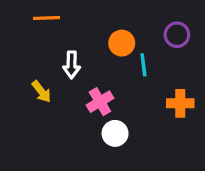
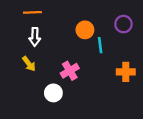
white arrow: (72, 65) -> (35, 37), moved
white circle: (115, 133) -> (53, 93), moved

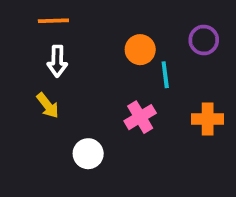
pink cross: (70, 71) -> (140, 117), moved

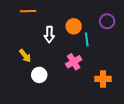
white arrow: (57, 61) -> (49, 34), moved
orange cross: (208, 119) -> (103, 79), moved
white circle: (88, 154) -> (39, 75), moved

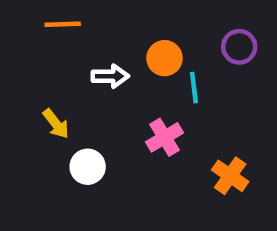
white arrow: (49, 34) -> (110, 76), turned -91
orange cross: (103, 79) -> (230, 176), turned 35

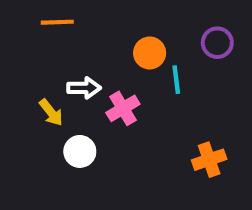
white arrow: (110, 76) -> (84, 88), moved
pink cross: (165, 137) -> (123, 108), moved
orange cross: (230, 176) -> (209, 160), turned 36

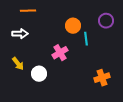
white arrow: (84, 88) -> (20, 34), moved
yellow arrow: (51, 112) -> (18, 64), moved

